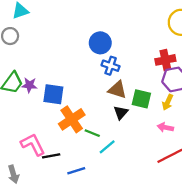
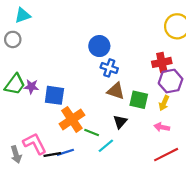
black triangle: (121, 113) -> (120, 122), moved
blue line: (76, 171) -> (65, 152), moved
gray arrow: (13, 174) -> (16, 155), moved

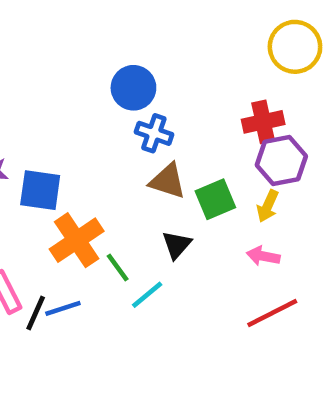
green square: (139, 100) -> (215, 199), turned -36
green line: (92, 133) -> (118, 267), turned 32
black line: (52, 155) -> (36, 313), turned -56

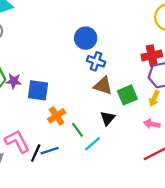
orange cross: (77, 240) -> (57, 116), size x0.7

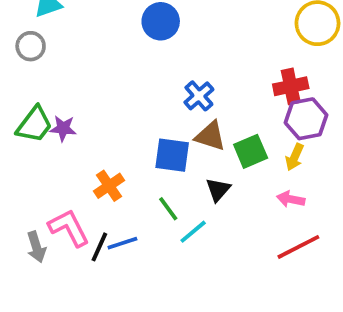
blue circle: (86, 38) -> (161, 21), moved
blue cross: (96, 61) -> (199, 96), turned 30
blue square: (38, 90) -> (172, 155), moved
orange cross: (57, 116) -> (109, 186), moved

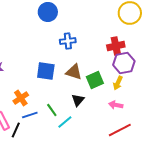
blue cross: (199, 96) -> (68, 41), moved, turned 35
blue square: (172, 155) -> (46, 71), moved
blue line: (122, 243) -> (30, 115), moved

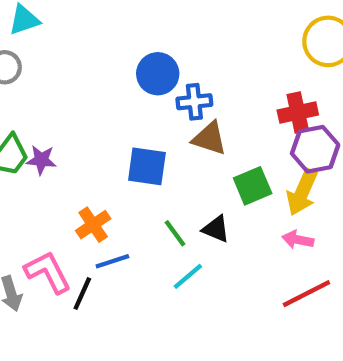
blue circle: (48, 12) -> (158, 74), moved
brown triangle: (74, 72) -> (209, 138), moved
yellow arrow: (118, 83) -> (302, 192), size x1.5
black triangle: (78, 100) -> (216, 229), turned -48
green line: (52, 110) -> (175, 233), moved

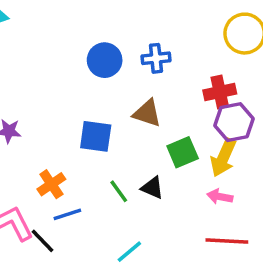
blue cross: (194, 102) -> (156, 58), moved
cyan line: (188, 276) -> (129, 252), moved
black line: (82, 294) -> (43, 241), turned -68
red line: (306, 294) -> (227, 241), turned 30

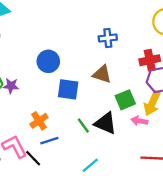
blue circle: (105, 60) -> (48, 61), moved
black triangle: (152, 188) -> (105, 123), size x1.5
pink arrow: (220, 197) -> (139, 121), moved

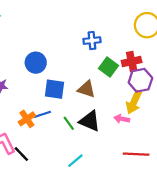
brown triangle: (102, 74) -> (86, 89), moved
green square: (125, 100) -> (108, 67), moved, turned -30
blue line: (49, 141) -> (42, 114), moved

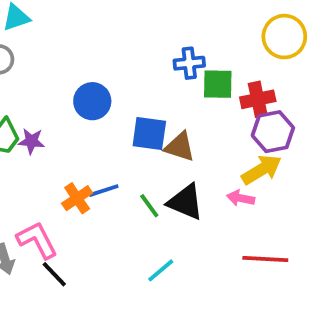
green square: (108, 67) -> (218, 84), moved, turned -36
blue square: (54, 89) -> (149, 134), moved
yellow arrow: (134, 102) -> (262, 170), turned -145
black line: (21, 154) -> (54, 274), moved

